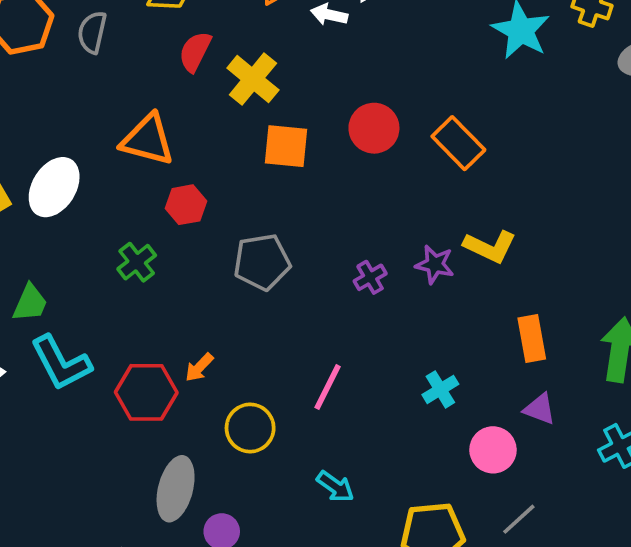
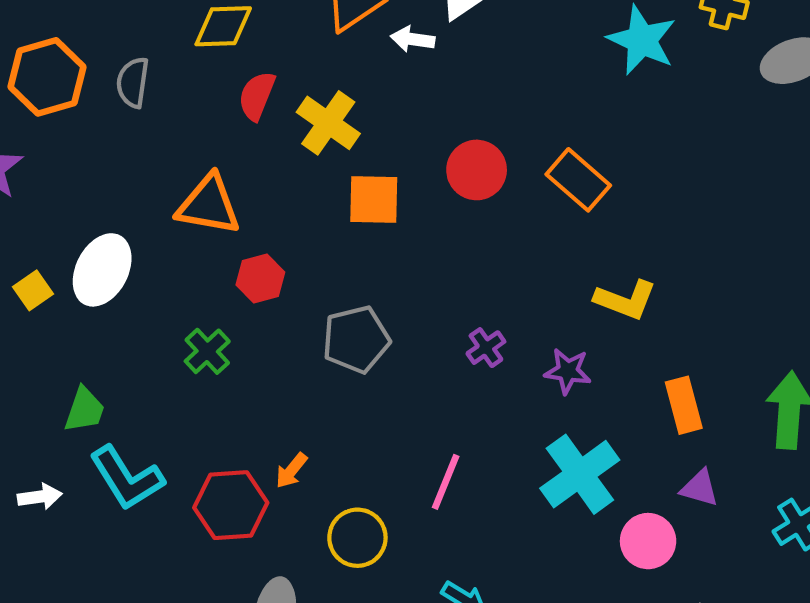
purple star: (435, 264) -> (568, 371), moved
cyan cross: (440, 389) -> (580, 474), size x1.8

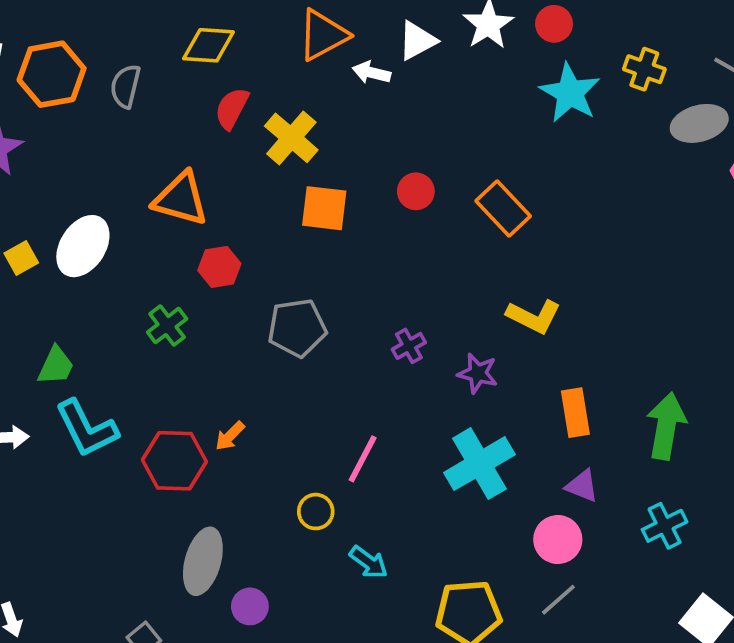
red circle: (477, 170) -> (416, 191), size x0.7
yellow circle: (357, 538) -> (316, 512), moved, size x0.7
pink circle: (648, 541) -> (558, 539), moved

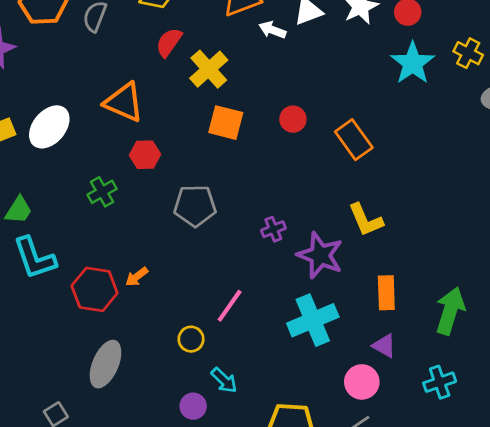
yellow L-shape: (534, 316) -> (366, 220), turned 33
purple star: (478, 373) -> (320, 255), size x1.6
purple circle: (250, 606) -> (193, 406), moved

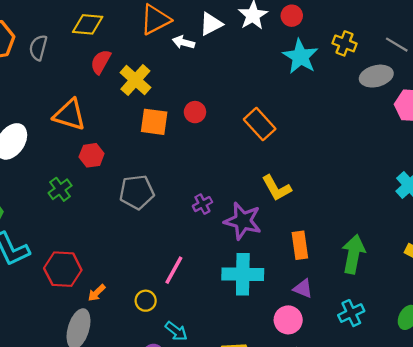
red circle: (293, 119) -> (195, 112), moved
orange arrow: (137, 277) -> (97, 293), moved
cyan cross: (313, 320) -> (243, 274), turned 30

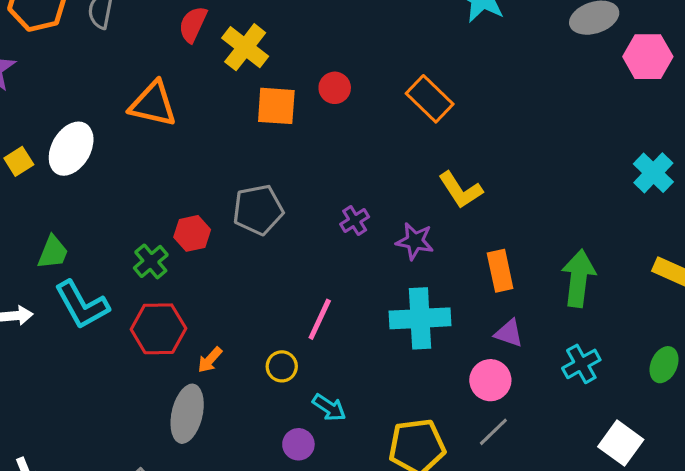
red hexagon: (92, 155) -> (192, 233), moved
green cross: (60, 189) -> (151, 261), moved
purple star: (243, 221) -> (415, 241), size x0.7

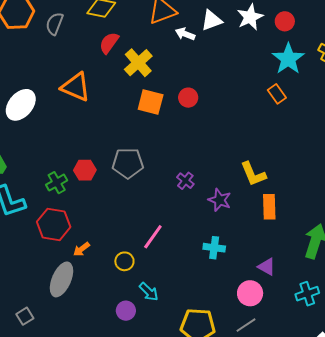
orange rectangle: (430, 99) -> (277, 94), moved, size x0.7
purple cross: (355, 221) -> (185, 181), turned -30
orange rectangle: (500, 271) -> (269, 207), moved
cyan cross: (420, 318) -> (214, 248), size x0.6

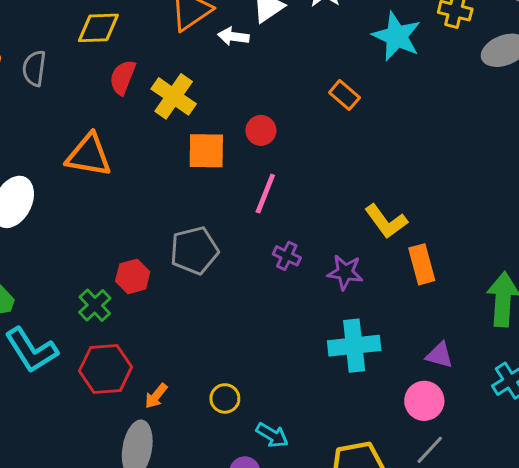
orange rectangle: (277, 94) -> (344, 95), moved
pink line: (153, 237) -> (265, 194), moved
cyan cross: (214, 248) -> (354, 346), size x1.5

